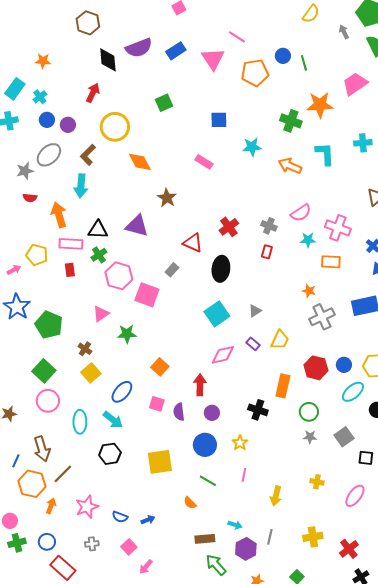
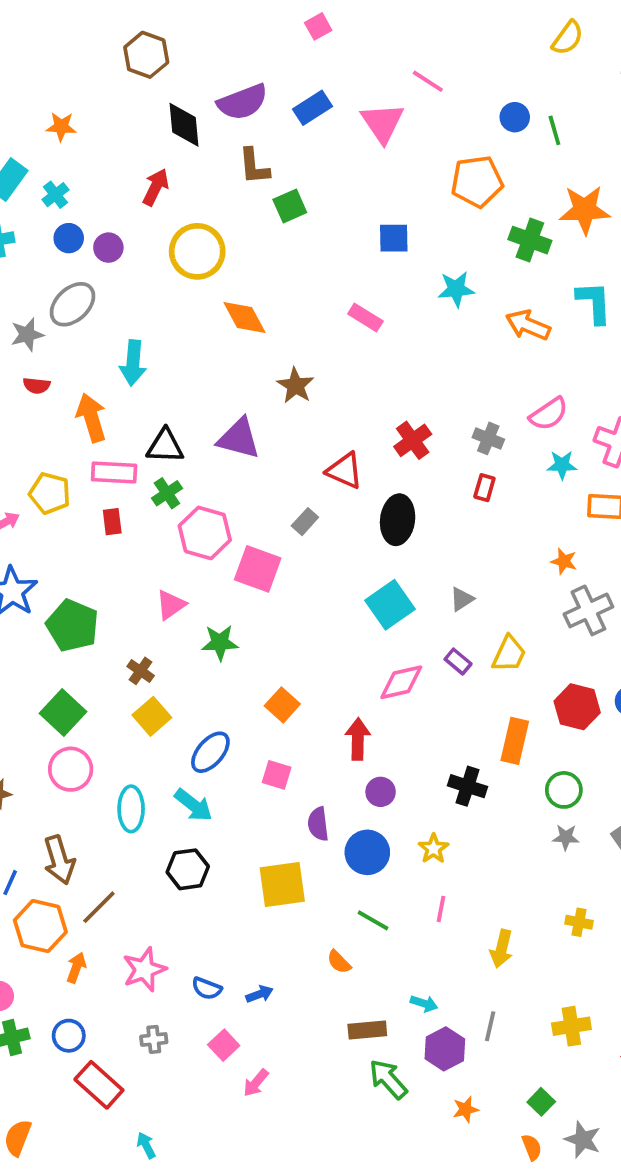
orange pentagon: (255, 73) -> (477, 181), moved
brown L-shape: (88, 155) -> (254, 166), moved, turned -50
purple semicircle: (179, 412) -> (318, 824), moved

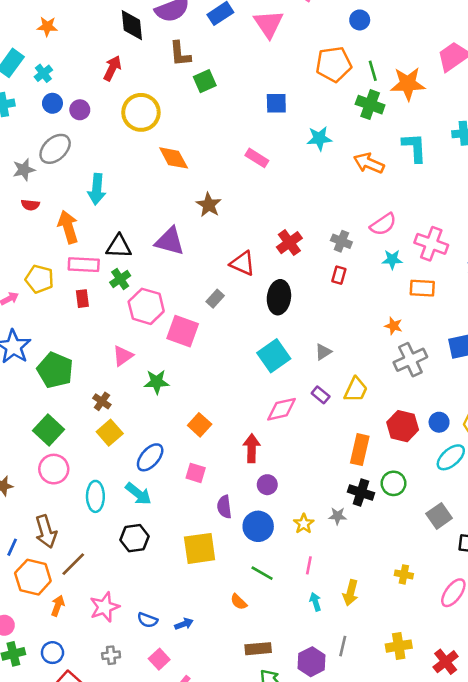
green line: (554, 130) -> (373, 71), moved
black cross: (467, 786) -> (361, 492), moved
gray star: (566, 837) -> (338, 516), moved
cyan arrow: (424, 1004) -> (315, 602), moved, turned -126

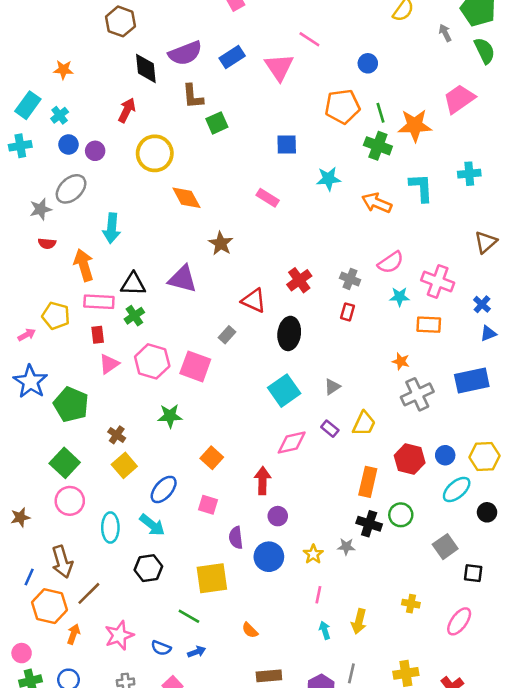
pink hexagon: (146, 306) -> (152, 361), moved
pink triangle: (123, 356) -> (109, 364), moved
green line: (262, 573) -> (189, 616), moved

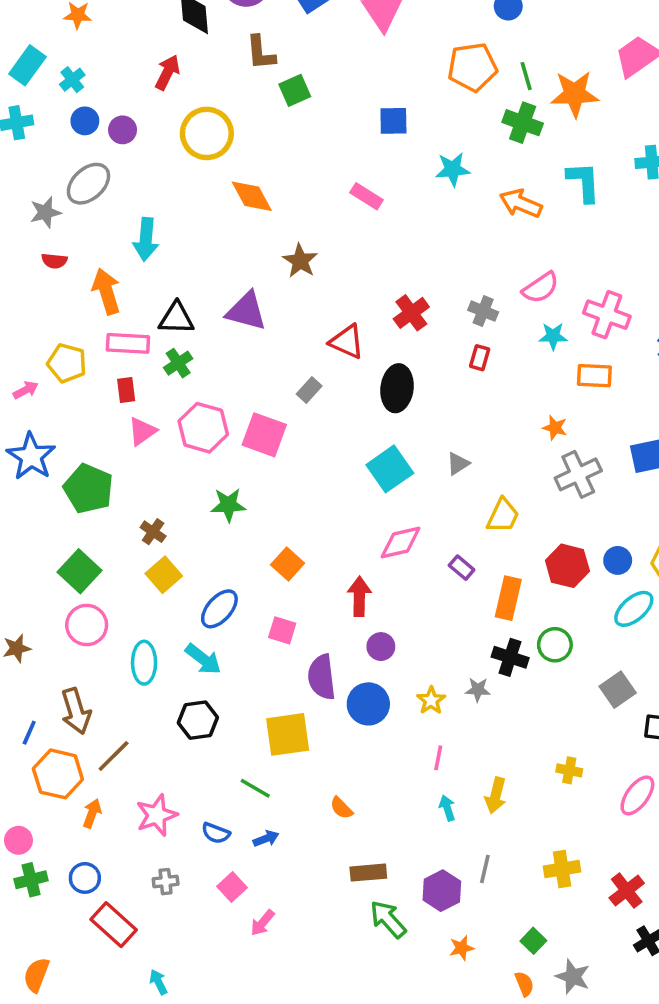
purple rectangle: (330, 429) -> (462, 568), moved
purple semicircle: (236, 538) -> (322, 677), size x1.4

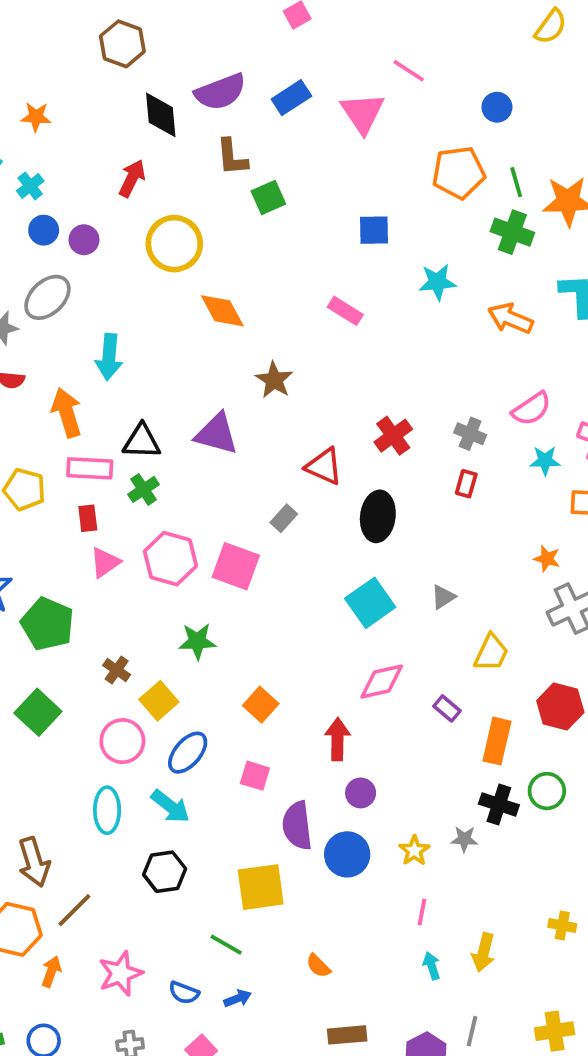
yellow square: (164, 575) -> (159, 701), moved
pink circle: (87, 625) -> (122, 741), moved

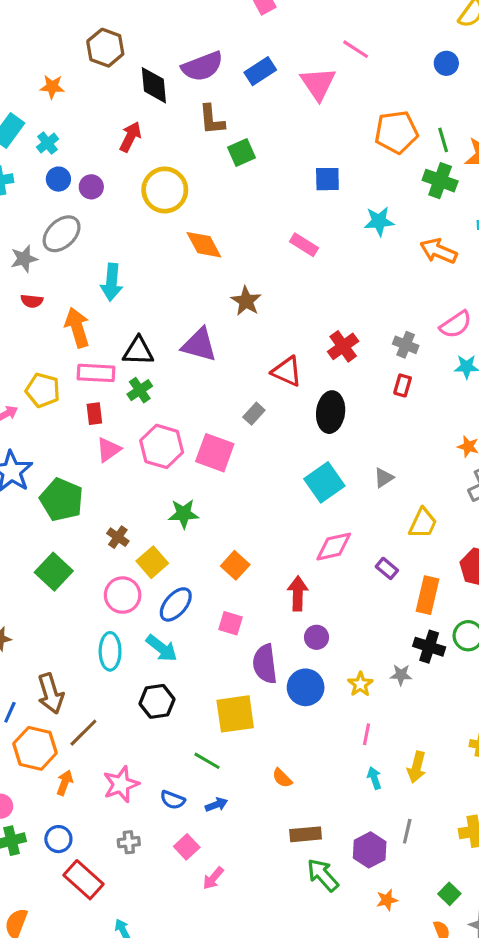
brown hexagon: (122, 44) -> (105, 48), moved
blue circle: (497, 107) -> (446, 63), moved

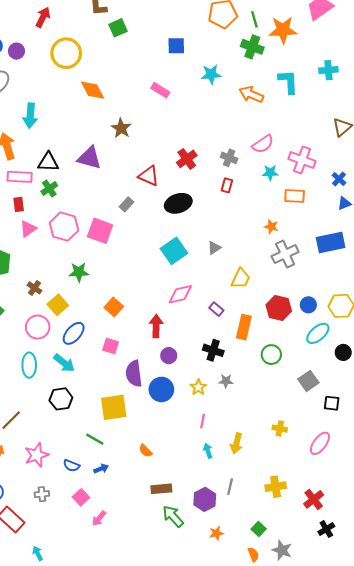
black ellipse: (331, 412) -> (178, 203), turned 65
black cross: (429, 647) -> (213, 350), moved

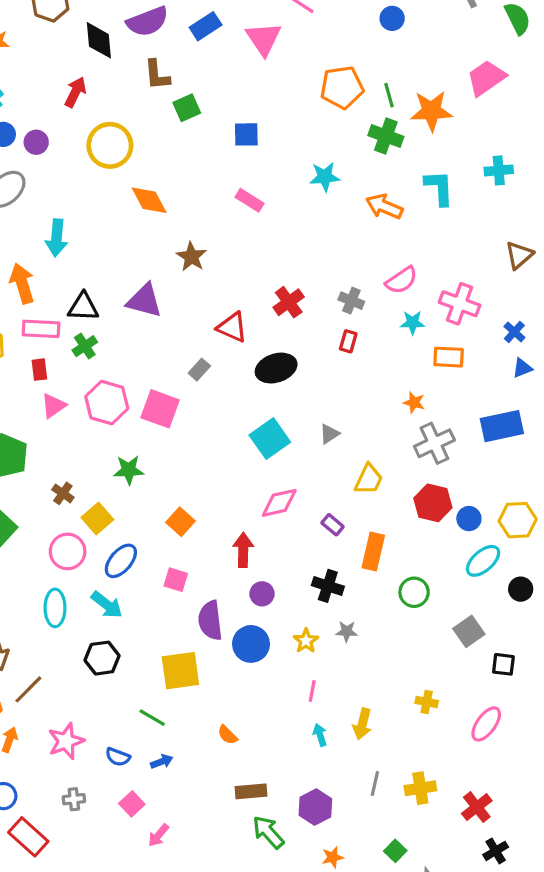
blue square: (176, 46) -> (246, 134), moved
red hexagon: (279, 308) -> (433, 503), moved
gray line: (230, 487) -> (375, 784), moved

